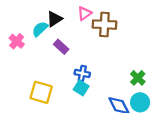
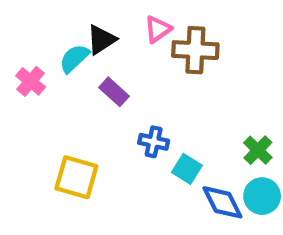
cyan square: (81, 88) -> (187, 169), moved

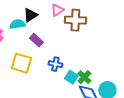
cyan semicircle: (74, 58) -> (17, 24), turned 35
green cross: (258, 150) -> (84, 77), moved
yellow square: (76, 177) -> (21, 63), moved

